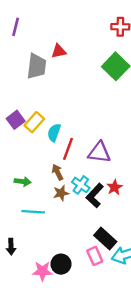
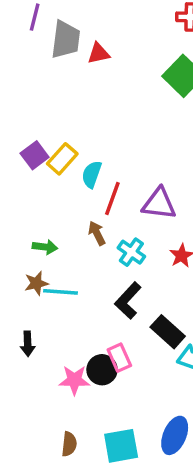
gray trapezoid: (37, 66) -> (66, 39), moved
brown star: (61, 193) -> (36, 283), moved
black L-shape: (95, 195) -> (128, 301), moved
pink rectangle: (95, 256) -> (119, 358), moved

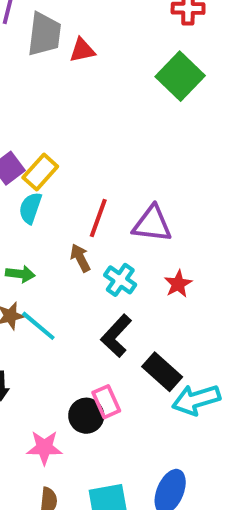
cyan semicircle: (92, 174) -> (30, 208), moved
cyan line: (61, 292) -> (38, 326), turned 36
pink star: (74, 380) -> (44, 448), moved

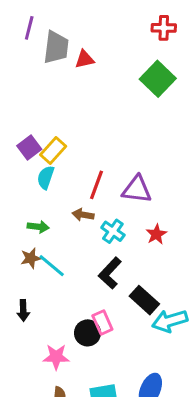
brown arrow: (80, 258) -> (83, 215), turned -54

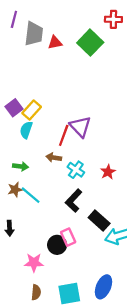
green square: (158, 79) -> (90, 43), moved
purple triangle: (137, 189) -> (80, 127), moved, turned 40

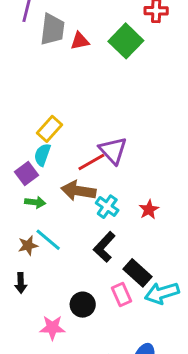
purple square: (14, 108) -> (27, 173), moved
red line: (64, 135) -> (91, 162), turned 40
brown arrow: (54, 158) -> (78, 191), size x1.6
brown star: (15, 190) -> (28, 246), moved
pink rectangle: (68, 237) -> (122, 294), moved

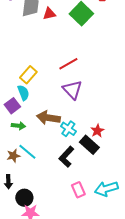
cyan semicircle: (42, 155) -> (23, 93), turned 140
red line: (91, 162) -> (68, 64), moved
black rectangle: (137, 273) -> (89, 145), moved
black circle: (83, 305) -> (24, 198), moved

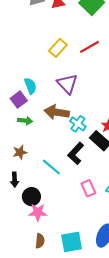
red line: (68, 64) -> (89, 47), moved
yellow rectangle: (28, 75) -> (58, 48), moved
purple triangle: (72, 90) -> (67, 84), moved
cyan line: (27, 152) -> (51, 167), moved

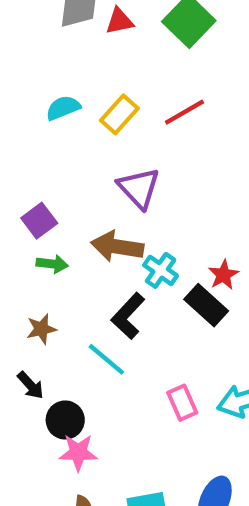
cyan semicircle: (30, 86) -> (63, 108), moved, turned -91
black L-shape: (76, 153) -> (128, 316), moved
black arrow: (15, 180) -> (31, 385), turned -40

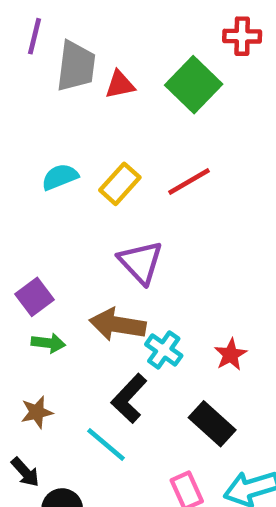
black rectangle: (206, 305) -> (212, 424), moved

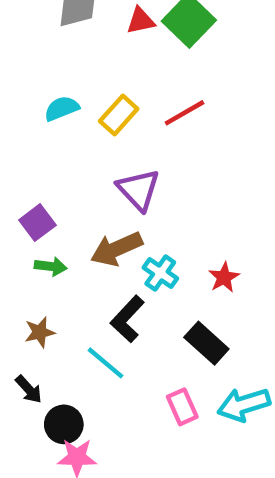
red triangle: (120, 85) -> (141, 21), moved
brown arrow: (118, 325) -> (116, 249), turned -33

